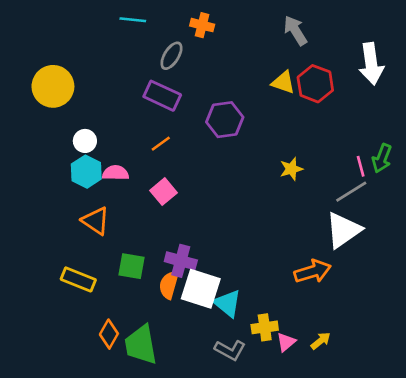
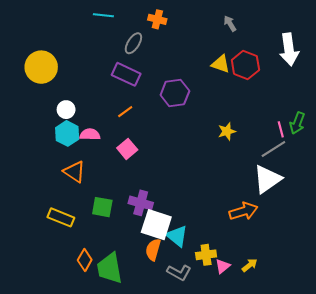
gray arrow: (295, 30) -> (230, 24), size x0.7
orange semicircle: (169, 285) -> (153, 250), moved

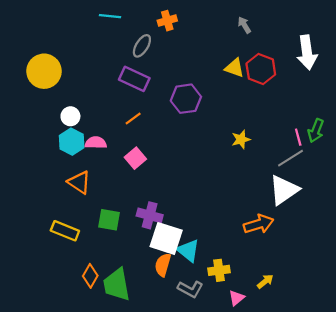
orange cross: (157, 19) -> (167, 21), turned -30
pink triangle: (223, 266) -> (237, 298), moved

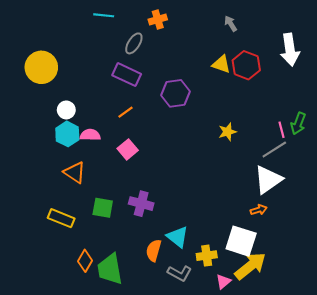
orange arrow: (259, 224) -> (259, 210), moved, size x0.6
white square: (166, 238) -> (241, 241), moved
yellow arrow: (265, 281) -> (250, 266), size x2.0

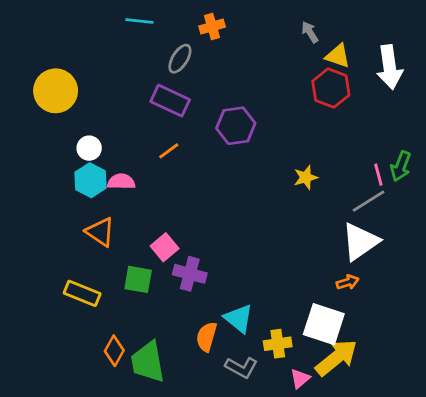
yellow triangle: (221, 64) -> (338, 56), moved
pink square: (128, 149) -> (165, 247), moved

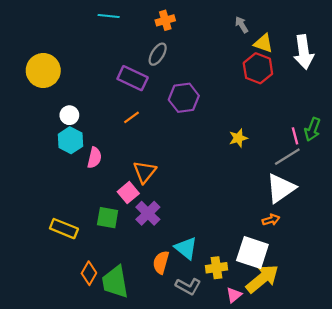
gray ellipse: (180, 59) -> (158, 54), moved
pink semicircle: (121, 182) -> (94, 158), moved, turned 102
orange triangle: (100, 232) -> (145, 172), moved, turned 35
purple cross: (190, 274) -> (148, 213), turned 30

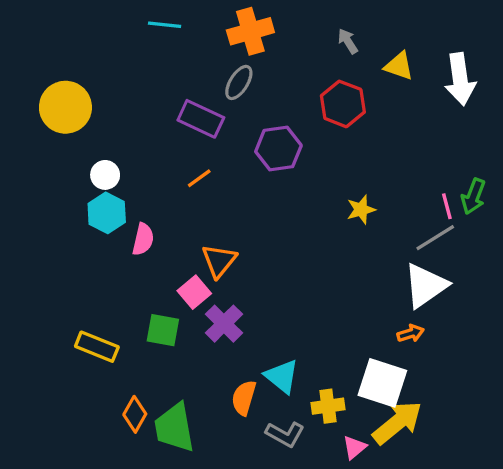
orange cross: (165, 20) -> (250, 31), size x1.5
gray arrow: (242, 25) -> (348, 41), moved
red hexagon: (258, 68) -> (343, 104), moved

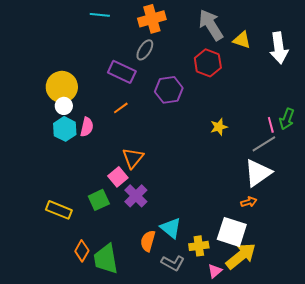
gray arrow: (348, 41) -> (211, 25), size x2.0
yellow circle: (65, 107) -> (62, 87), moved
pink semicircle: (143, 239) -> (87, 127), moved
green square: (163, 330) -> (99, 200), turned -35

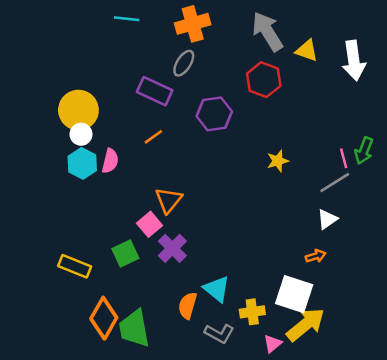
white triangle: (258, 173) -> (327, 219), size x0.6
orange diamond: (82, 251) -> (104, 318), size x1.5

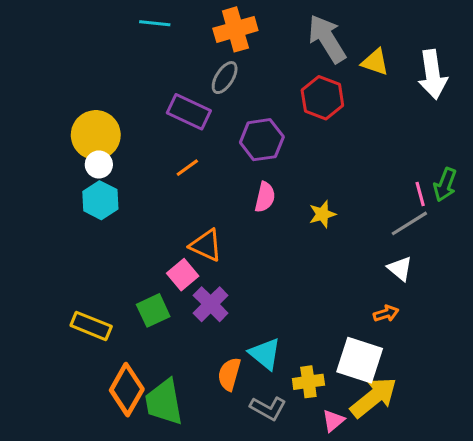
pink semicircle: (110, 161) -> (265, 197), moved
yellow star: (278, 161) -> (322, 214), moved
orange triangle: (169, 200) -> (206, 245), turned -44
white triangle: (327, 219) -> (400, 269), turned -45

